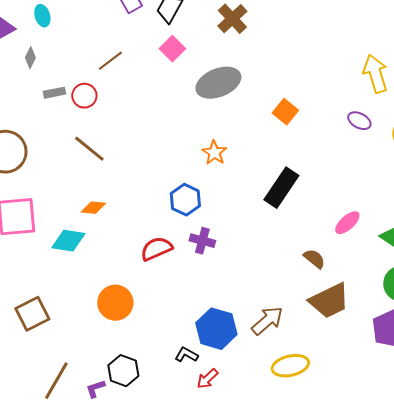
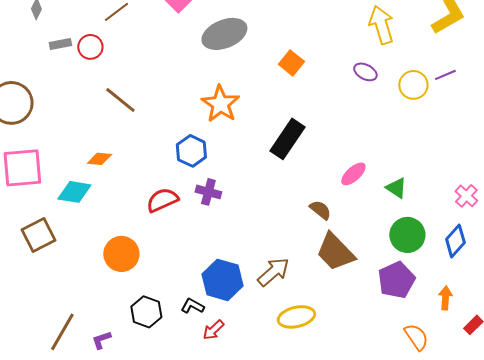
brown line: (89, 149) -> (120, 100), moved
orange star: (214, 153) -> (220, 104), size x1.5
brown trapezoid: (329, 301) -> (335, 252), turned 72
brown square: (32, 314) -> (38, 235), moved
black hexagon: (123, 371) -> (146, 312), moved

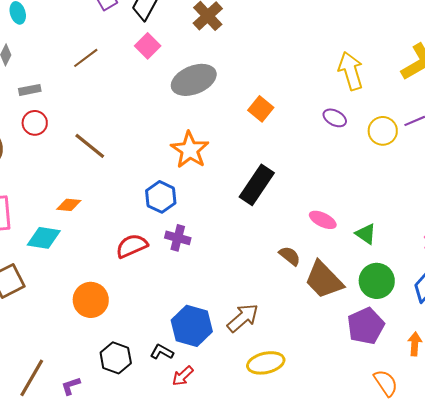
red circle: (90, 47) -> (35, 123), moved
pink ellipse: (353, 174) -> (323, 220), turned 68
brown trapezoid: (335, 252) -> (324, 280), moved

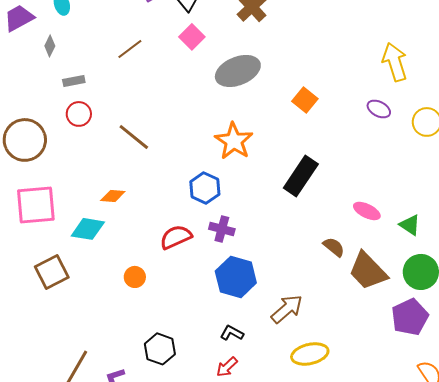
orange circle: (91, 300) -> (135, 277), moved, size x0.6
blue hexagon: (192, 326) -> (236, 277), moved
black L-shape: (162, 352) -> (232, 333), moved

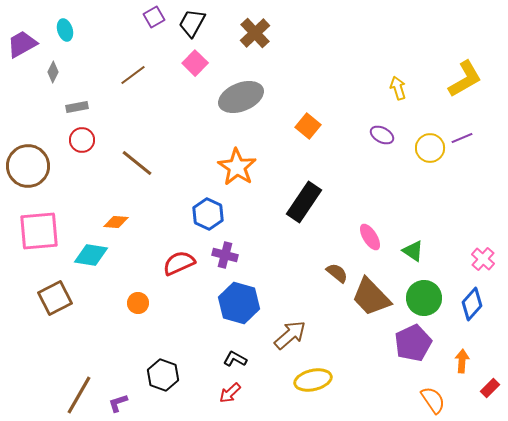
yellow arrow: (395, 62) -> (398, 88), size x0.6
pink ellipse: (367, 211) -> (370, 237), turned 32

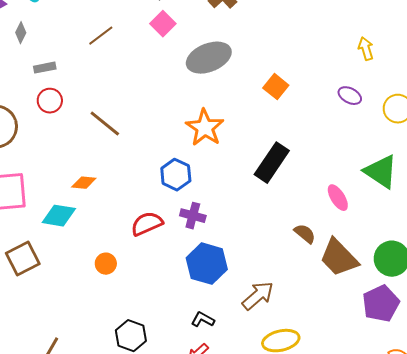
green triangle: (413, 251) -> (381, 172), moved, size x1.6

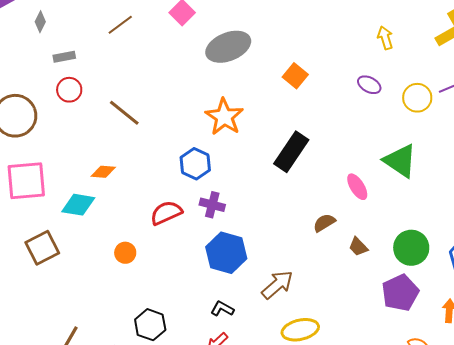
brown semicircle: (305, 234) -> (324, 223), turned -70
brown trapezoid: (339, 258) -> (358, 247), size x0.5

